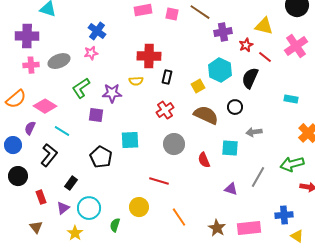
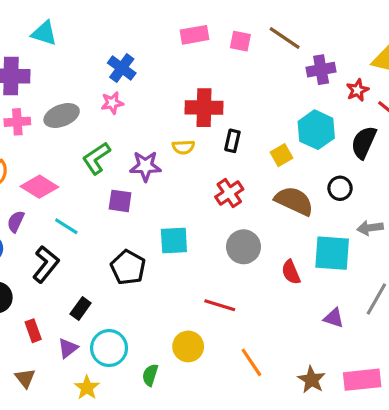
cyan square: (230, 148) -> (332, 253), size x1.4

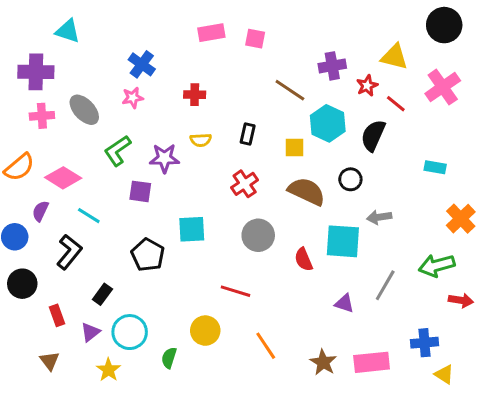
brown line: (285, 38) -> (290, 90), moved
red cross: (204, 108) -> (195, 95), moved, size x0.6
gray ellipse: (62, 115) -> (84, 110), turned 68
yellow square: (281, 155) -> (294, 148), turned 30

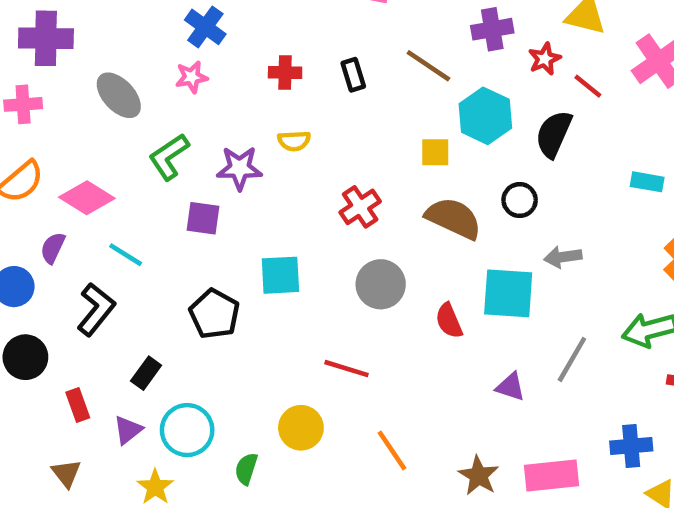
pink cross: (42, 116) -> (23, 104), moved
black rectangle: (248, 134) -> (353, 75), moved, turned -30

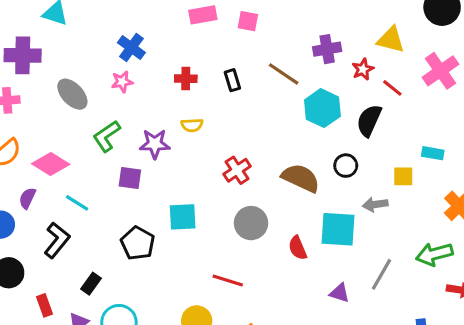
yellow square: (435, 152) -> (403, 176), moved

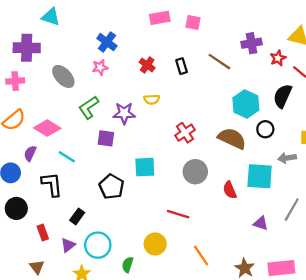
red cross: (186, 79) -> (147, 65), turned 35
cyan hexagon: (322, 108) -> (246, 104), moved
black L-shape: (57, 240) -> (52, 184), turned -45

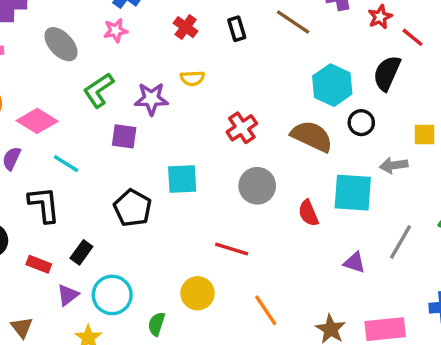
red rectangle: (43, 233) -> (39, 264), moved, turned -49

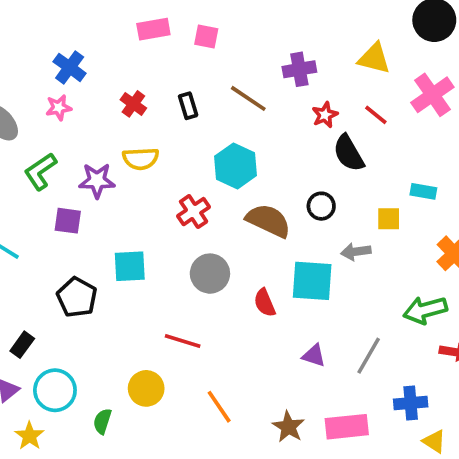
red star: (380, 17) -> (325, 115), moved
black semicircle: (387, 73) -> (349, 153), turned -54
yellow semicircle: (192, 78) -> (141, 159), size x1.4
cyan hexagon: (332, 85) -> (235, 166), moved
gray line: (401, 242) -> (369, 356), moved

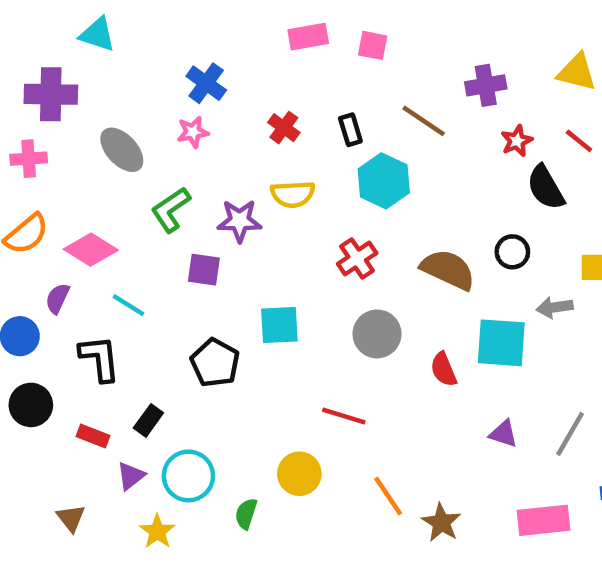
cyan hexagon: (235, 166) -> (384, 181), moved
brown star: (288, 427) -> (441, 523), moved

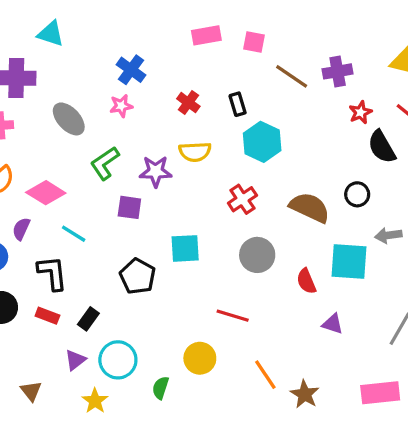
brown line: (424, 121) -> (292, 76), moved
purple triangle: (504, 434) -> (333, 324), moved
red rectangle: (93, 436) -> (47, 316), moved

